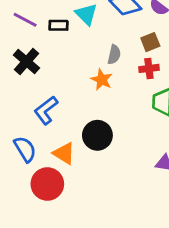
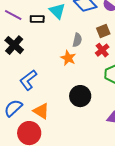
red cross: (149, 68) -> (102, 50), turned -32
black circle: (97, 135) -> (80, 96), moved
blue semicircle: (25, 149) -> (13, 108), turned -102

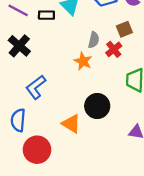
red cross: (102, 50) -> (114, 49), moved
blue semicircle: (13, 108) -> (18, 120), turned -42
orange triangle: (41, 111) -> (71, 124), moved

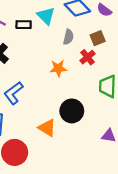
gray semicircle: (94, 40) -> (68, 37), moved
orange star: (83, 61) -> (58, 68), turned -30

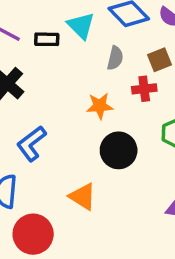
red cross: (87, 57) -> (144, 89), turned 32
black circle: (72, 111) -> (119, 150), moved

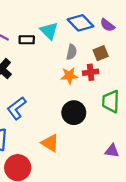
orange star: (100, 106) -> (69, 76), moved

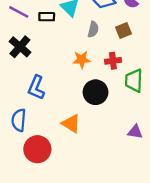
red cross: (91, 72) -> (113, 61), moved
orange star: (69, 76) -> (82, 60), moved
blue L-shape: (17, 108) -> (36, 88), turned -30

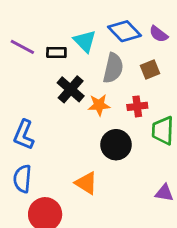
gray semicircle: (93, 29) -> (113, 68), size x1.5
black cross: (20, 47) -> (71, 89), moved
blue L-shape: (36, 88) -> (24, 135), moved

